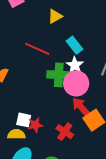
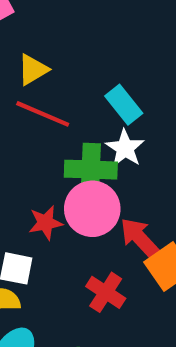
yellow triangle: (55, 16) -> (33, 70), moved
pink circle: (76, 83) -> (92, 209), moved
red star: (35, 125) -> (46, 223), moved

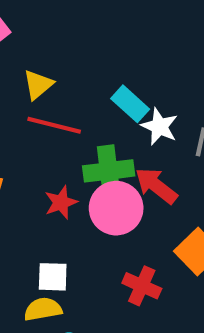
white star: (125, 148) -> (159, 127), moved
red star: (46, 223) -> (61, 202), moved
red arrow: (140, 238) -> (156, 186), moved

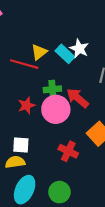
yellow triangle: (38, 85) -> (39, 52), moved
white star: (159, 127) -> (79, 49), moved
green cross: (109, 171) -> (52, 89), size x0.7

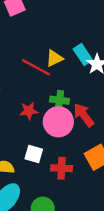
cyan rectangle: (65, 54) -> (83, 55), moved
white square: (21, 145) -> (34, 154), moved
red cross: (68, 151) -> (62, 168), turned -36

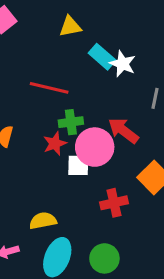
yellow triangle: (54, 58) -> (70, 27), moved, turned 30
green cross: (59, 100) -> (71, 122), moved
white square: (34, 154) -> (78, 165), moved

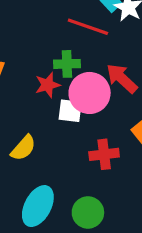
red line: (49, 88) -> (88, 27), moved
yellow semicircle: (43, 221) -> (23, 148), moved, turned 136

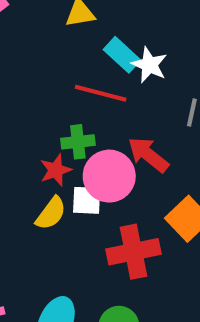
yellow semicircle: (23, 148) -> (51, 213), moved
red cross: (104, 154) -> (133, 252), size x1.4

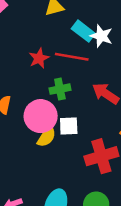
red star: (56, 170) -> (39, 58), moved
pink circle: (109, 176) -> (41, 116), moved

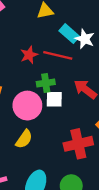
white square: (69, 126) -> (54, 99), moved
yellow semicircle: (47, 136) -> (24, 139), moved

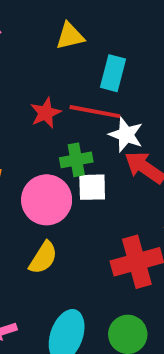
cyan rectangle: (69, 34) -> (113, 73), turned 66
white star: (85, 39) -> (126, 135), moved

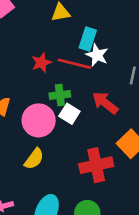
white star: (126, 135) -> (97, 55), moved
white square: (92, 187) -> (69, 114), turned 30

